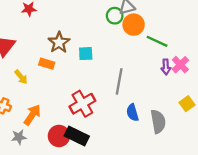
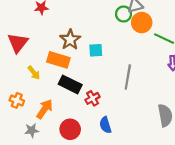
orange rectangle: (47, 64) -> (58, 60), size x1.5
red cross: (82, 104) -> (93, 98), size x0.6
blue semicircle: (132, 113) -> (105, 125), moved
black rectangle: (77, 136) -> (70, 84), moved

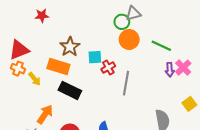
orange circle: (142, 23) -> (129, 39), moved
red triangle: (18, 43) -> (19, 50), turned 30
red cross: (93, 98) -> (108, 68), moved
orange cross: (17, 100) -> (18, 69), moved

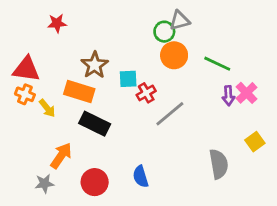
red triangle: (19, 50) -> (26, 69), turned 30
gray line: (126, 83) -> (170, 114), turned 40

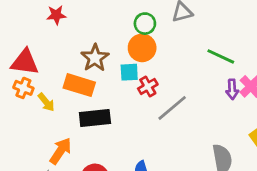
green circle: (164, 32) -> (145, 24), moved
orange circle: (174, 55) -> (142, 48), moved
black rectangle: (95, 124) -> (95, 118), turned -32

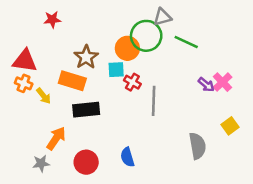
green circle: (145, 24) -> (146, 36), moved, size x1.6
green line: (221, 56) -> (186, 42), moved
red cross: (148, 86) -> (132, 82), turned -30
purple arrow: (232, 89) -> (206, 85), turned -48
gray line: (172, 108) -> (154, 101), turned -48

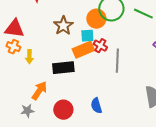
orange rectangle: (72, 81) -> (83, 50), moved, turned -40
yellow arrow: (44, 96) -> (29, 57), turned 40

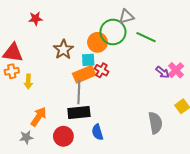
orange cross: (13, 47) -> (12, 71), turned -32
gray line: (117, 61) -> (79, 92), moved
black rectangle: (63, 68) -> (79, 113), moved

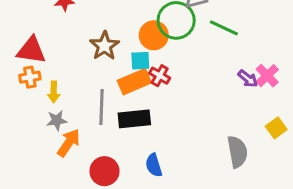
gray line: (79, 92) -> (101, 107), moved
black rectangle: (79, 113) -> (134, 119), moved
gray star: (26, 137) -> (57, 120), moved

